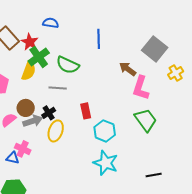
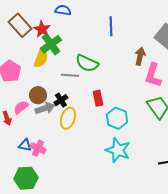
green semicircle: (68, 65) -> (87, 63), moved
brown arrow: (128, 69) -> (140, 56), turned 66
pink cross: (23, 149) -> (38, 148), moved

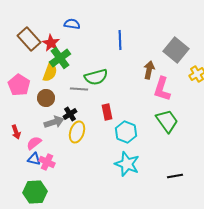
green semicircle: (87, 63) -> (96, 77), turned -40
brown circle: (38, 95) -> (46, 98), moved
pink semicircle: (21, 107) -> (34, 143), moved

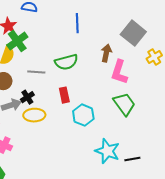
green semicircle: (96, 77) -> (66, 62), moved
yellow ellipse: (77, 132) -> (34, 115), turned 70
cyan star: (127, 164) -> (107, 151), moved

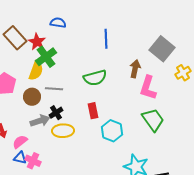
gray line: (36, 72) -> (54, 89), moved

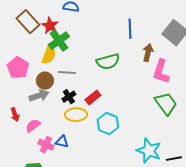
blue line: (106, 39) -> (130, 29), moved
red rectangle: (93, 111) -> (93, 98), moved, turned 63
gray arrow: (40, 121) -> (39, 96), moved
cyan hexagon: (112, 131) -> (108, 124), moved
blue triangle: (20, 158) -> (62, 142), moved

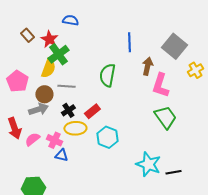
brown rectangle: (28, 22) -> (27, 35), size x0.6
green semicircle: (108, 62) -> (107, 75), turned 115
red arrow: (15, 115) -> (14, 128), size x1.5
pink cross: (46, 145) -> (54, 140), moved

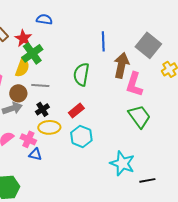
brown arrow: (147, 66) -> (121, 65), size x1.4
red rectangle: (92, 111) -> (76, 110), moved
black line: (173, 172) -> (147, 180), moved

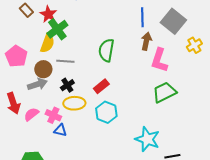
blue line: (103, 41) -> (142, 17), moved
brown arrow: (121, 65) -> (146, 41), size x0.7
green trapezoid: (139, 116) -> (164, 92), turned -80

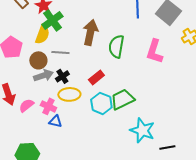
brown arrow: (146, 41) -> (90, 32), moved, size x1.4
green semicircle: (106, 50) -> (116, 46), moved
gray arrow: (37, 84) -> (43, 75), moved
green trapezoid: (164, 92) -> (122, 99), moved

